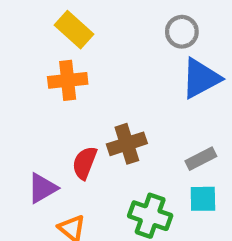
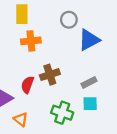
yellow rectangle: (74, 30) -> (22, 14), turned 48
gray circle: (182, 32) -> (69, 20), moved
orange cross: (68, 80) -> (31, 41), moved

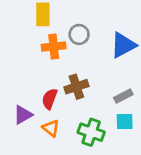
gray circle: (69, 20) -> (79, 34), moved
orange triangle: (21, 119) -> (51, 128), moved

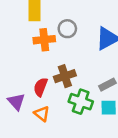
purple triangle: (23, 115) -> (16, 102), turned -42
green cross: (91, 132) -> (81, 102), moved

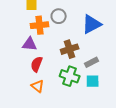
brown cross: (65, 76) -> (70, 49), moved
purple triangle: (16, 102) -> (30, 44), moved, turned -42

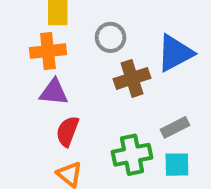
orange cross: (40, 25) -> (48, 51), moved
brown cross: (70, 49) -> (132, 78), moved
green cross: (70, 76) -> (132, 155), turned -30

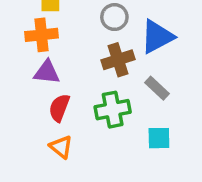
gray circle: (110, 37) -> (114, 17), moved
gray rectangle: (175, 127) -> (157, 88), moved, turned 70
green cross: (132, 155) -> (113, 110), moved

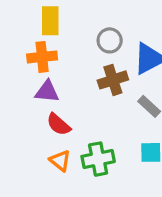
red semicircle: (59, 108) -> (59, 124), turned -70
green cross: (113, 110) -> (98, 159), moved

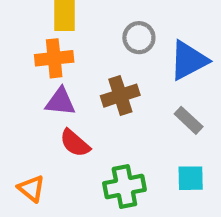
brown cross: (113, 80) -> (120, 96), moved
orange triangle: (60, 161) -> (31, 189), moved

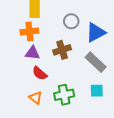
gray rectangle: (189, 120) -> (96, 62), size x1.5
orange triangle: (31, 189) -> (36, 98), moved

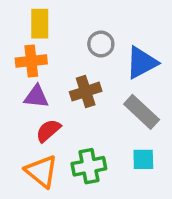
red semicircle: (40, 73) -> (48, 131), turned 98
orange triangle: (36, 98) -> (41, 171), size x1.5

